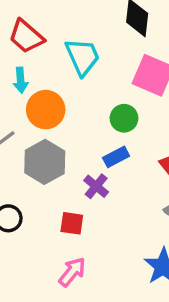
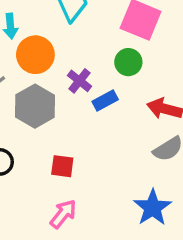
green circle: (124, 118) -> (128, 62), moved
purple cross: (96, 186) -> (79, 81), moved

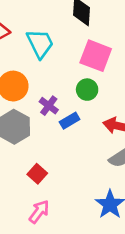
red square: (62, 166) -> (37, 174), turned 36

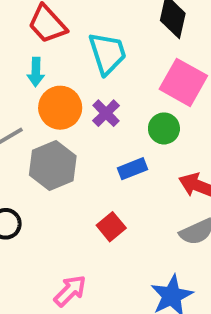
purple cross: (49, 106) -> (106, 113), moved
red square: (37, 174) -> (111, 227), moved

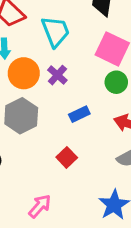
green circle: (164, 128) -> (116, 82), moved

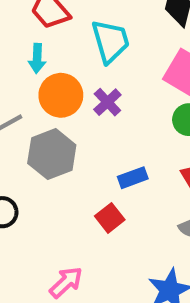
blue rectangle: (79, 114) -> (133, 178), moved

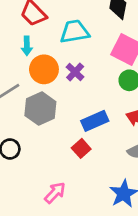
cyan trapezoid: (110, 41) -> (75, 32), turned -80
blue rectangle: (133, 178) -> (95, 121), size x1.4

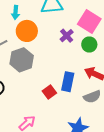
purple cross: (75, 72) -> (67, 36), moved
blue rectangle: (95, 121) -> (68, 82), moved, turned -60

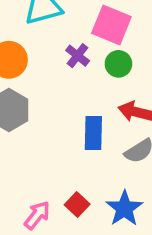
red square: (49, 92) -> (77, 204), moved

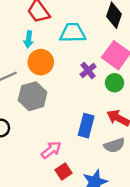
pink arrow: (37, 215) -> (51, 150), moved

